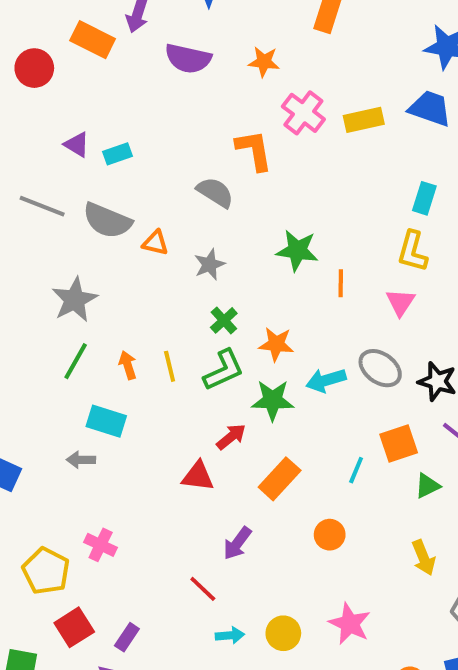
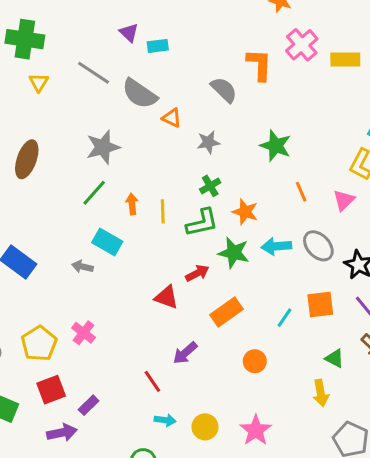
orange line: (341, 283) -> (301, 192), moved, turned -36
green triangle: (427, 486) -> (335, 358), moved, turned 42

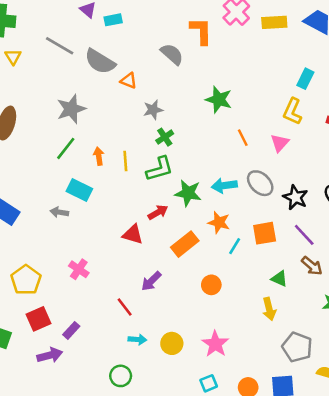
gray star: (208, 142) -> (153, 110), moved
orange star: (245, 212) -> (219, 222), moved
pink cross: (84, 333) -> (79, 269), moved

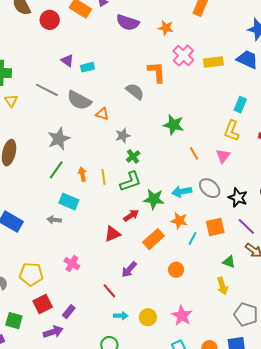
red triangle: (133, 234) -> (112, 234), turned -36
yellow pentagon: (26, 280) -> (31, 274), turned -30

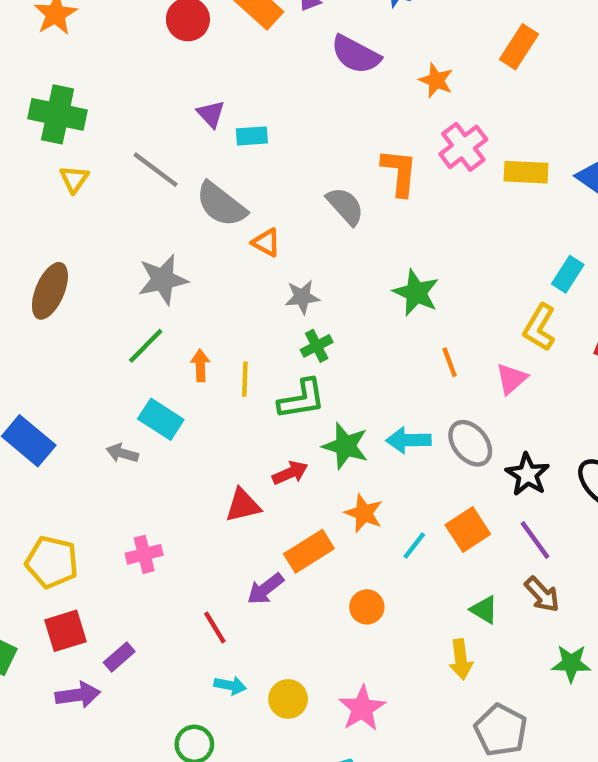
orange star: (179, 221) -> (364, 513), moved
orange square: (215, 227) -> (468, 529), turned -30
orange rectangle: (154, 239) -> (309, 551), moved
pink cross: (72, 264) -> (144, 554), turned 35

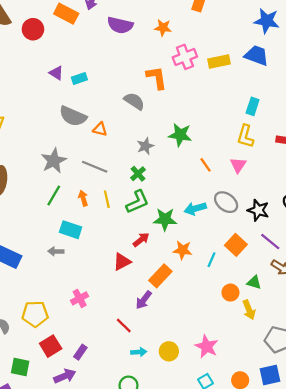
pink cross: (463, 147) -> (185, 57), turned 30
gray line: (156, 170) -> (95, 167), moved
gray star: (302, 297) -> (145, 146), moved
orange circle: (367, 607) -> (230, 293), moved

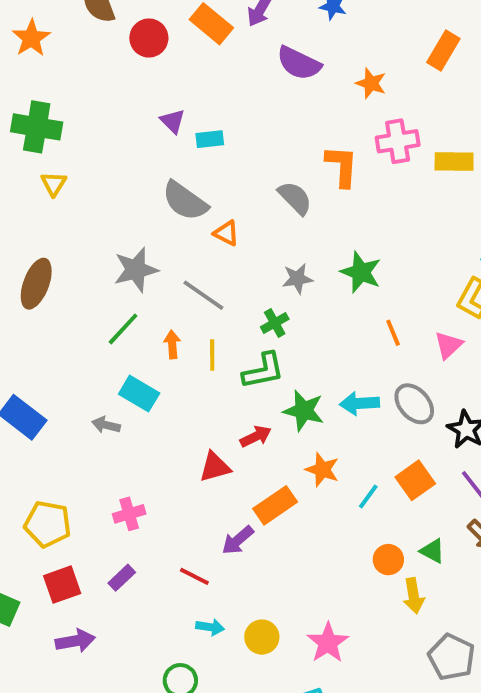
red line: (124, 325) -> (194, 576), turned -30
purple rectangle: (80, 352) -> (122, 578), moved

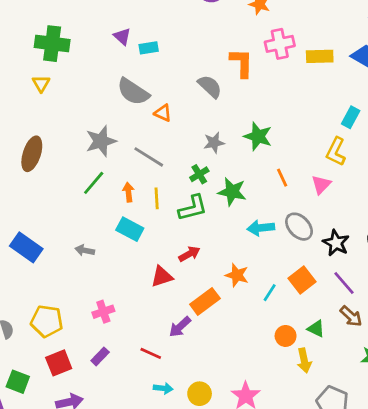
green cross: (37, 127) -> (52, 44), moved
cyan rectangle: (139, 394) -> (130, 229), moved
green star: (304, 411) -> (232, 192), moved

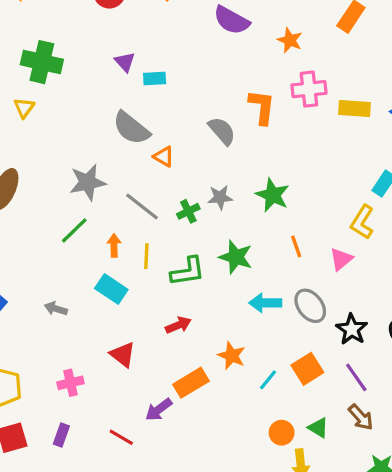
green cross: (199, 174) -> (188, 211), moved
red triangle: (162, 276) -> (123, 354), moved, turned 50
purple rectangle: (100, 356) -> (61, 435), turned -30

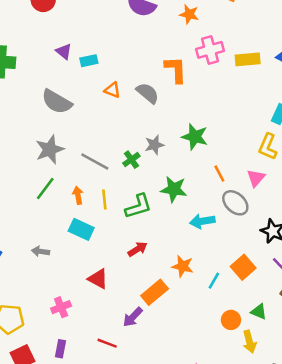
gray semicircle: (131, 128) -> (57, 102), moved
orange triangle: (164, 157) -> (112, 90), moved
gray ellipse: (310, 306) -> (235, 203), moved

